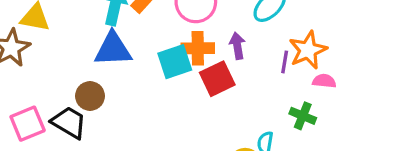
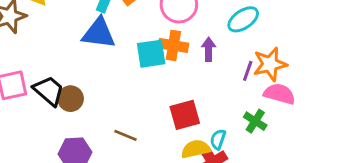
red square: (217, 79) -> (185, 115), moved
pink semicircle: (324, 81) -> (279, 94), size x1.5
brown circle: (90, 96) -> (71, 99), moved

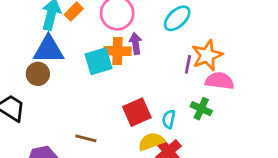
purple arrow: (209, 49) -> (136, 43), moved
brown circle: (71, 99) -> (38, 74), moved
cyan semicircle: (218, 139) -> (169, 119), moved

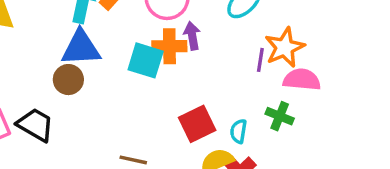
cyan square: (98, 61) -> (146, 60), turned 36

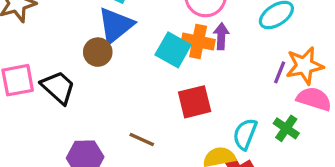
blue triangle: (81, 48) -> (116, 25), turned -48
red square: (197, 124) -> (195, 102), moved
cyan semicircle: (238, 131) -> (245, 134), size x1.4

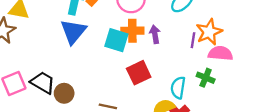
purple arrow: (221, 36) -> (155, 34), moved
brown circle: (98, 52) -> (64, 93), moved

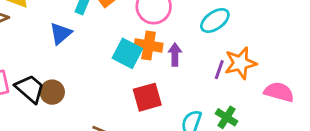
blue triangle: (73, 32) -> (61, 34), moved, size x0.7
pink semicircle: (220, 53) -> (279, 92), moved
brown circle: (64, 93) -> (52, 92), moved

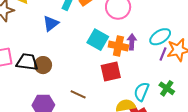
cyan ellipse: (215, 20) -> (160, 37), moved
orange cross: (149, 45) -> (118, 46), moved
black trapezoid: (30, 89) -> (27, 62), turned -35

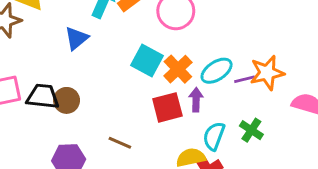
cyan ellipse: (160, 37) -> (217, 71), moved
purple arrow: (132, 42) -> (196, 100), moved
orange cross: (118, 46) -> (178, 69), turned 36
purple line: (163, 54) -> (245, 79), turned 56

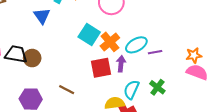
blue triangle: (76, 38) -> (42, 16), turned -30
orange star: (267, 73) -> (194, 55), moved, size x0.7

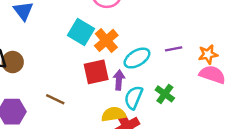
cyan ellipse: (136, 45) -> (137, 58), moved
purple line: (155, 52) -> (174, 49), moved
purple arrow: (121, 64) -> (119, 80), moved

